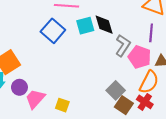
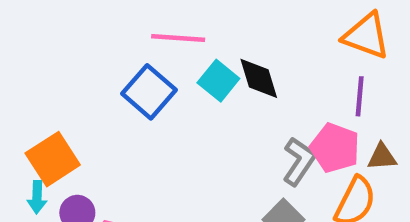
cyan square: (85, 26) -> (218, 81), turned -36
gray L-shape: (123, 45) -> (299, 161), moved

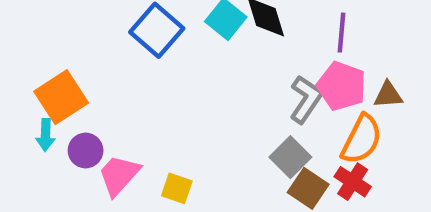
purple line: (360, 96) -> (341, 33), moved

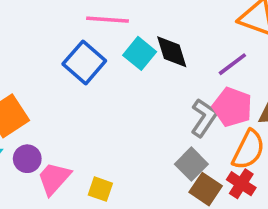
purple line: (341, 33) -> (232, 64), turned 48

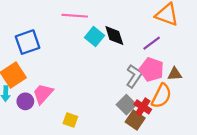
blue square: (84, 62) -> (28, 42), moved, turned 30
pink trapezoid: (54, 178) -> (43, 94), moved
red cross: (241, 184) -> (143, 107), moved

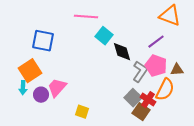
black diamond: (114, 35) -> (122, 52), moved
blue square: (28, 42) -> (43, 41), turned 30

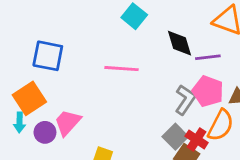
pink line: (86, 17) -> (121, 69), moved
cyan square: (104, 36) -> (134, 16), moved
purple line: (156, 42) -> (208, 57), turned 30
black diamond: (122, 52) -> (180, 43), moved

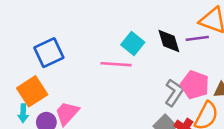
cyan square: (134, 16) -> (133, 44), moved
blue square: (48, 56) -> (49, 53), turned -36
purple line: (208, 57) -> (197, 38), moved

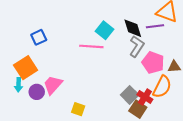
blue square: (49, 53) -> (39, 37), size x0.7
gray L-shape: (174, 93) -> (137, 46), moved

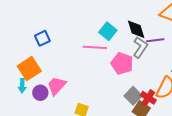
purple line: (155, 26) -> (155, 40), moved
pink pentagon: (153, 63) -> (122, 64), moved

